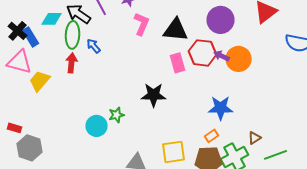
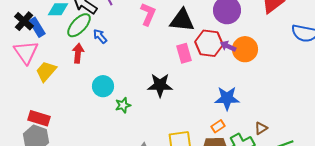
green ellipse: (72, 35) -> (79, 25), turned 40
pink triangle: (20, 62) -> (26, 52), turned 40
cyan circle: (96, 126) -> (103, 86), moved
red rectangle: (14, 128) -> (39, 118), moved, size x1.5

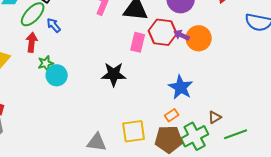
pink rectangle: (184, 53) -> (138, 42), turned 30
blue star: (227, 98) -> (181, 87), turned 30
green star: (123, 105) -> (46, 63), moved

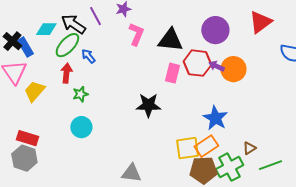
cyan circle: (57, 75) -> (81, 127), moved
orange rectangle: (172, 115) -> (206, 146), size x1.6
yellow square: (134, 131) -> (187, 148), moved

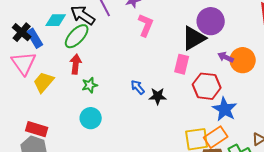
purple circle: (215, 30) -> (211, 21), moved
black triangle: (170, 40) -> (194, 38), moved, turned -36
blue arrow: (88, 56) -> (138, 87), moved
red hexagon: (197, 63) -> (207, 86), moved
black star: (148, 105) -> (158, 96), size x0.7

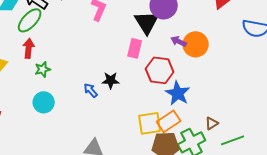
black triangle: (194, 38) -> (147, 22), turned -32
blue arrow: (138, 87) -> (91, 90), moved

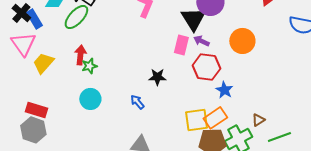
purple arrow: (179, 41) -> (201, 41), moved
red arrow: (29, 48) -> (80, 55), moved
blue arrow: (91, 90) -> (137, 102), moved
blue star: (178, 93) -> (224, 90), size x0.7

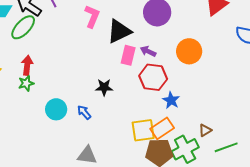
black triangle: (193, 19) -> (119, 31), moved, turned 36
green star: (89, 66) -> (26, 83), moved
cyan circle: (90, 99) -> (56, 109), moved

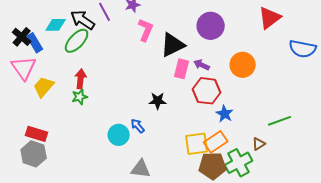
cyan circle: (56, 109) -> (119, 135), moved
green line: (226, 147) -> (280, 121), moved

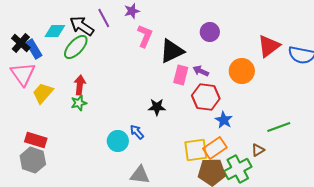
red triangle: (270, 18) -> (269, 46), moved
purple circle: (211, 26) -> (210, 32), size x0.7

